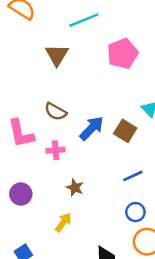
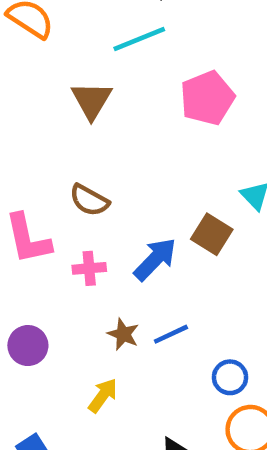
blue arrow: (92, 128) -> (155, 259), moved
blue line: (133, 176) -> (171, 334), moved

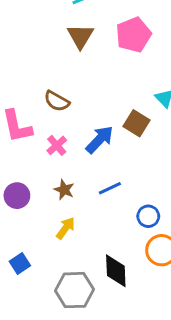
brown triangle: (91, 100) -> (80, 36), moved
pink cross: (89, 268) -> (57, 145), turned -36
brown star: (123, 334) -> (64, 190), moved

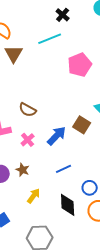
brown triangle: (80, 36) -> (14, 54), moved
brown star: (64, 190) -> (23, 170), moved
black diamond: (116, 271) -> (68, 205), moved

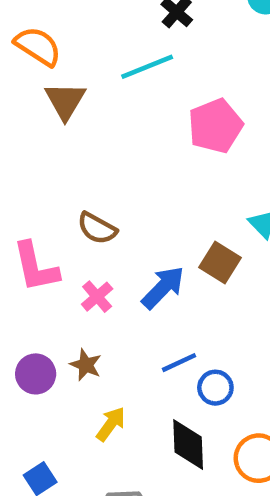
blue circle: (90, 188) -> (215, 388), moved

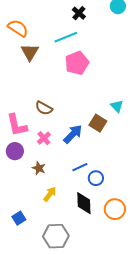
pink pentagon: (215, 126) -> (77, 63), moved
purple circle: (36, 374) -> (15, 151), moved

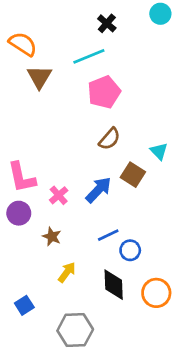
brown semicircle: (44, 108) -> (110, 139), moved, turned -78

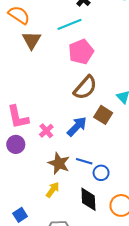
brown semicircle: (110, 139) -> (85, 88), size x1.4
blue line: (108, 235) -> (84, 161), turned 42
brown star: (52, 237) -> (59, 163), moved, size x1.5

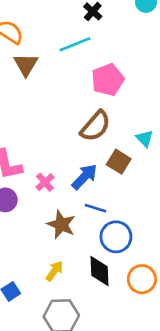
pink pentagon: (81, 52) -> (108, 80), moved
blue line: (84, 161) -> (95, 208), moved
blue circle: (101, 173) -> (116, 237), size x1.5
yellow arrow: (53, 190) -> (54, 271), moved

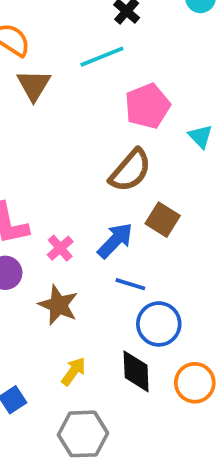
cyan triangle: (145, 138) -> (200, 136), moved
brown star: (61, 225) -> (58, 305), moved

